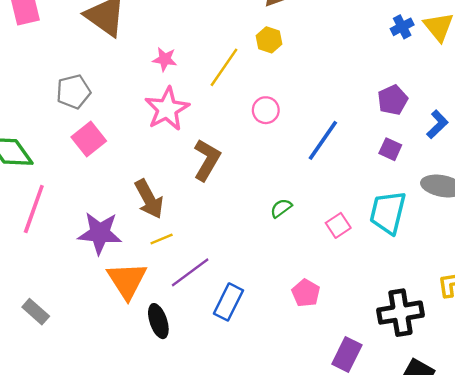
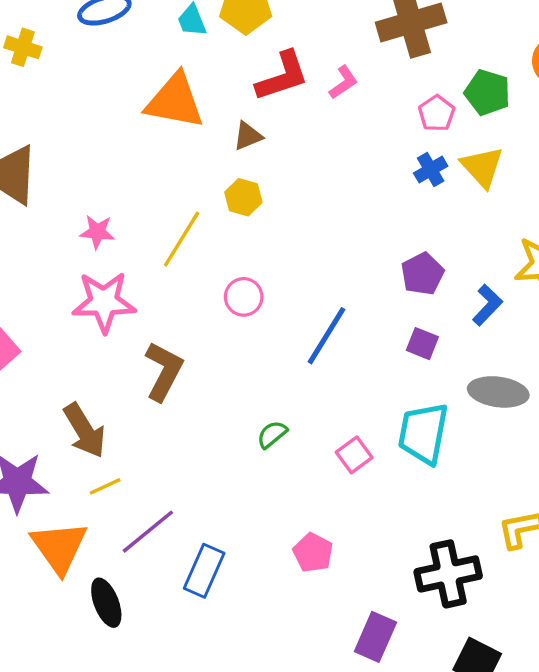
pink star: (167, 109) -> (104, 302), turned 30

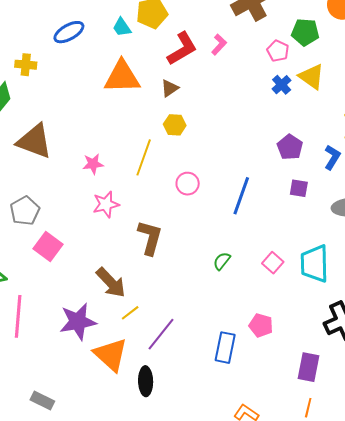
pink star: (104, 302) -> (106, 204), size x0.7
cyan trapezoid: (423, 433) -> (315, 264), moved
blue rectangle: (204, 571) -> (225, 348), moved
black ellipse: (106, 603) -> (146, 381), turned 32

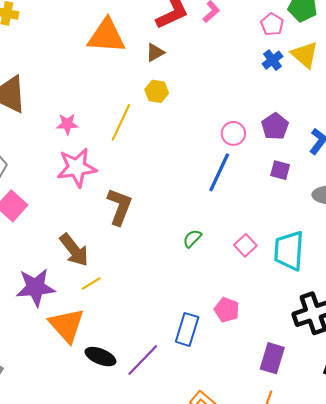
pink circle: (188, 184) -> (233, 133), moved
pink star: (106, 204) -> (77, 168), size x1.4
purple line: (161, 334) -> (143, 360), moved
black ellipse: (146, 381) -> (100, 357), turned -72

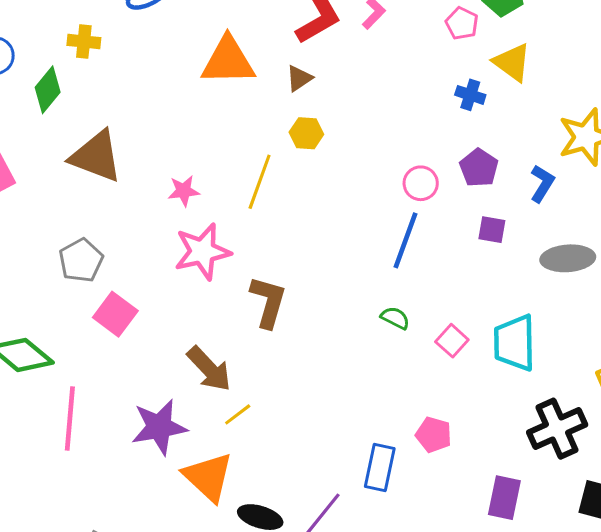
blue cross: (272, 60) -> (470, 95), moved, turned -30
green semicircle: (192, 238) -> (395, 318), moved, turned 78

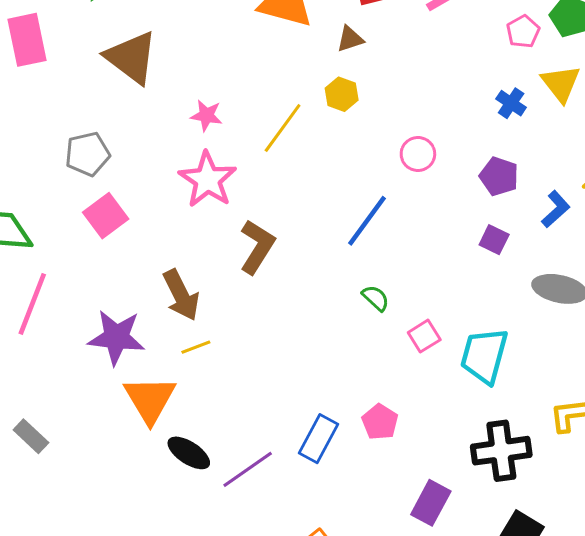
purple pentagon: (479, 168) -> (499, 176), turned -30
pink circle: (421, 183) -> (418, 154), moved
blue line: (406, 240) -> (367, 221), moved
pink star: (202, 252) -> (208, 180), turned 30

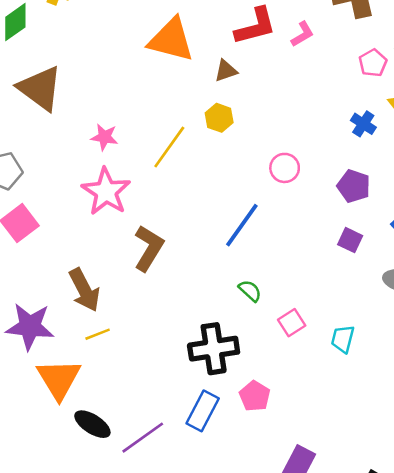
cyan trapezoid: (484, 356) -> (343, 339), size x0.6
black cross: (501, 451) -> (214, 349), moved

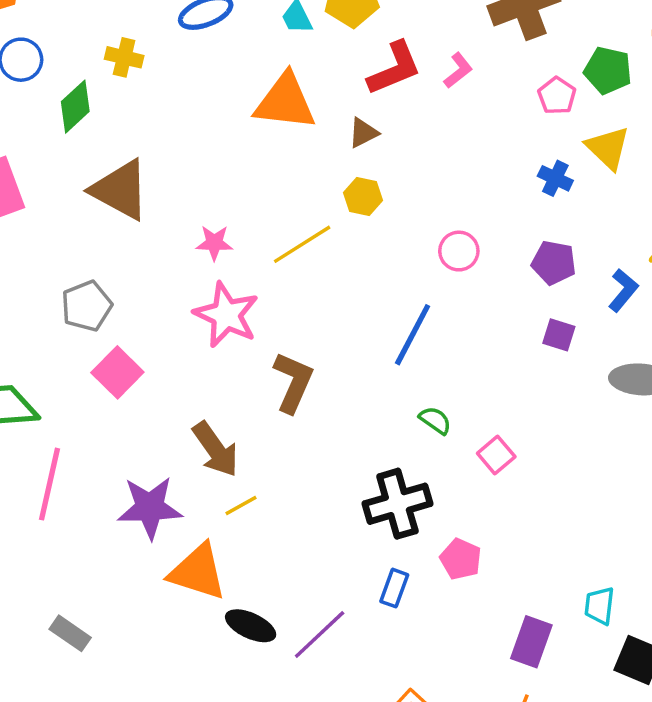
yellow line: (169, 147) -> (302, 244), turned 30
cyan trapezoid: (343, 339) -> (599, 606), moved
orange triangle: (59, 379) -> (198, 572), turned -33
blue rectangle: (203, 411) -> (394, 588), size x0.7

